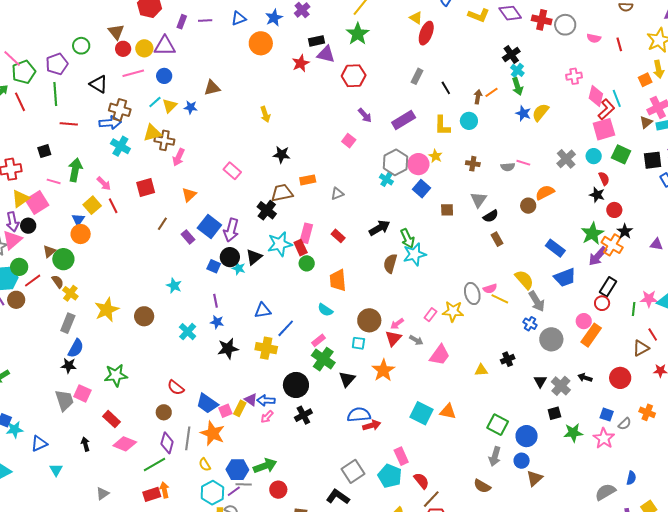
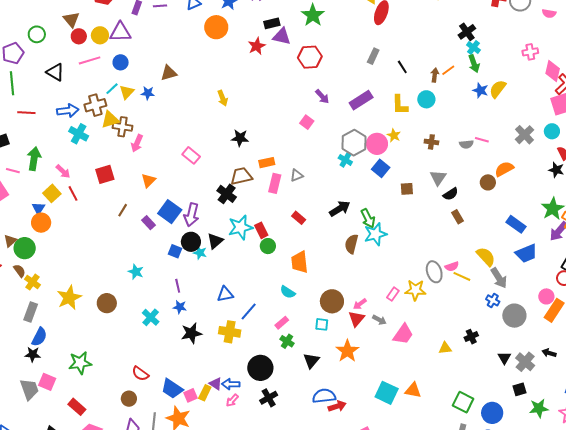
brown cross: (120, 110) -> (95, 105), moved, turned -30
pink rectangle: (306, 233) -> (275, 183), moved
green cross: (323, 359) -> (287, 341), size x0.6

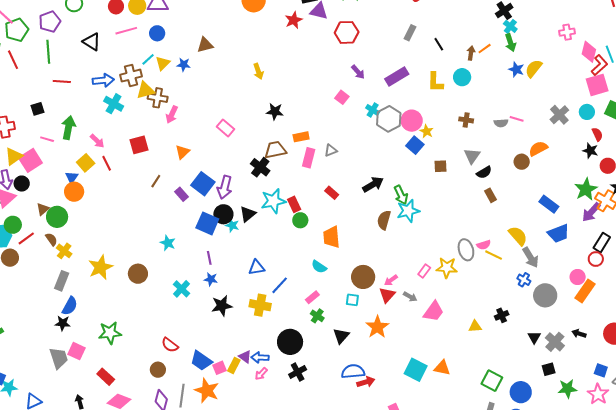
yellow star: (394, 135) -> (427, 131), moved
cyan cross: (345, 160) -> (373, 110), moved
blue square: (175, 251) -> (207, 223), size x1.6

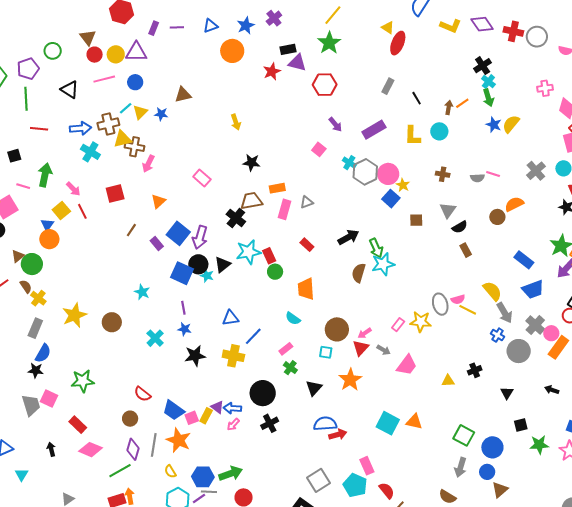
gray cross: (555, 342) -> (535, 325), moved

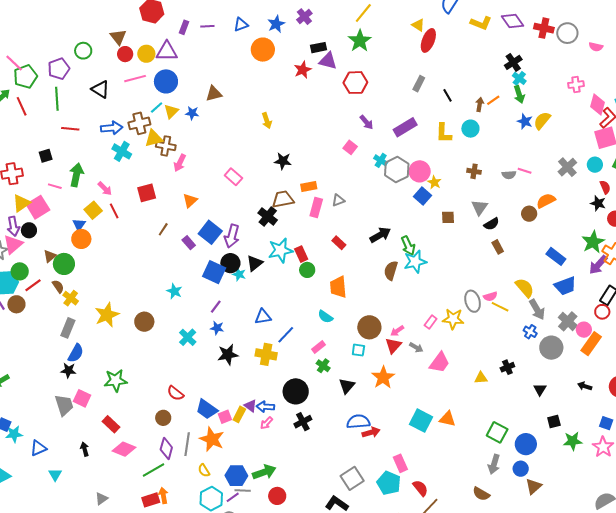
blue circle: (135, 82) -> (166, 81), size x1.5
purple line: (183, 308) -> (216, 307), turned 48

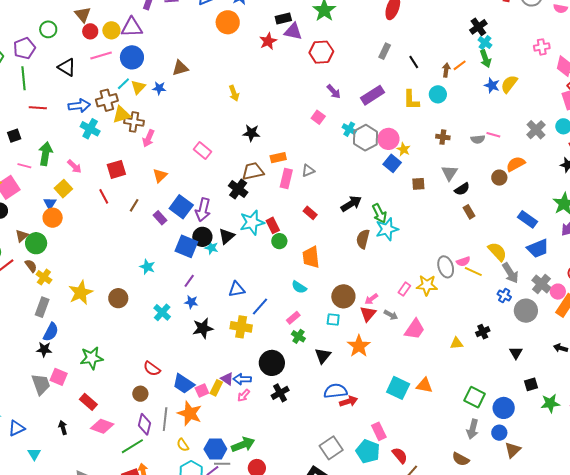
red line: (114, 211) -> (104, 196), moved

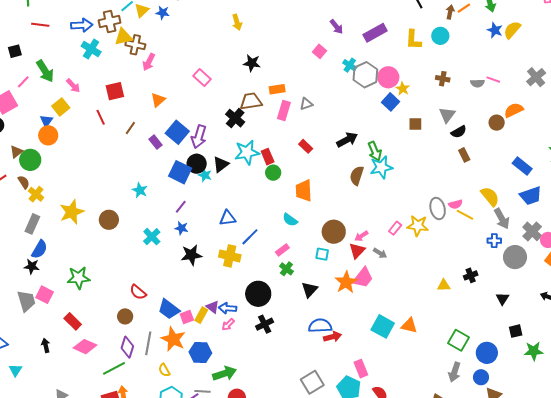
green arrow: (46, 154) -> (45, 71), turned 135
pink line: (24, 166) -> (23, 82), turned -64
blue cross: (504, 295) -> (494, 241), turned -32
pink trapezoid: (415, 329) -> (363, 278), moved
blue hexagon: (215, 449) -> (200, 353), moved

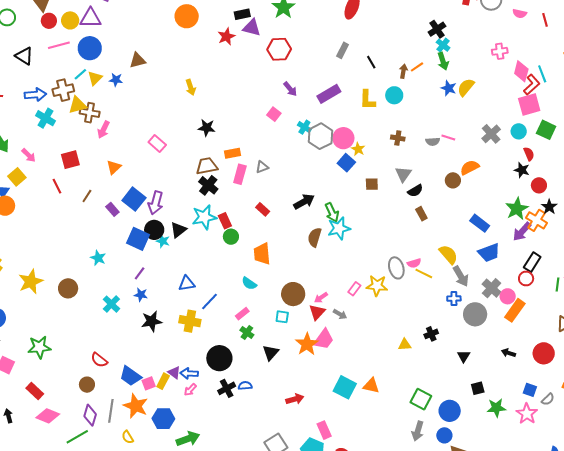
black cross: (235, 118) -> (208, 185), moved
blue semicircle: (320, 326) -> (245, 386), moved, size x0.6

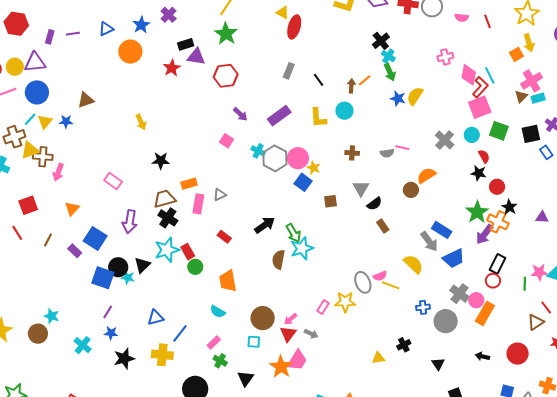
purple arrow: (156, 203) -> (130, 222), moved
cyan star: (98, 258) -> (52, 316), moved
gray arrow: (461, 276) -> (429, 242), moved

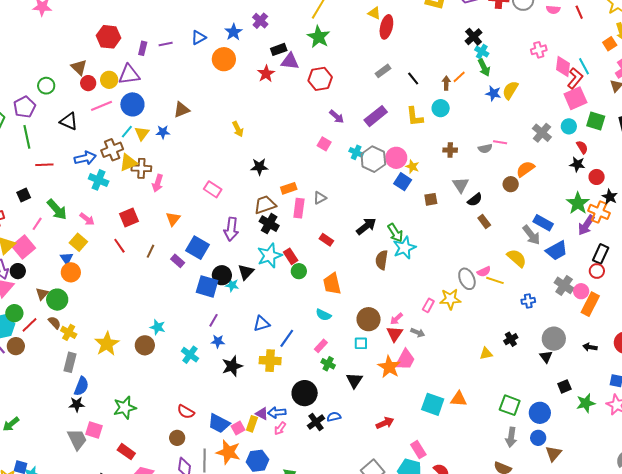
gray rectangle: (289, 71) -> (383, 71), turned 35
gray circle: (446, 321) -> (554, 339), moved

